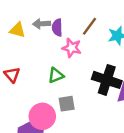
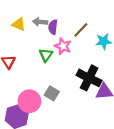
green triangle: (56, 75) -> (46, 55), moved, turned -40
gray square: (67, 104) -> (52, 93), turned 32

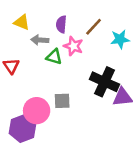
gray arrow: (40, 22) -> (40, 40), moved
green triangle: (46, 55) -> (54, 57), turned -48
gray square: (52, 93) -> (62, 101), turned -32

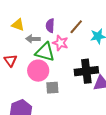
green triangle: (54, 57) -> (45, 52), size x1.5
black cross: (105, 82) -> (86, 71), turned -30
pink circle: (37, 111) -> (38, 71), moved

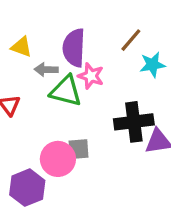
purple semicircle: (50, 26) -> (74, 48), size x1.6
brown line: (76, 27) -> (131, 40), moved
pink circle: (38, 71) -> (58, 159), moved

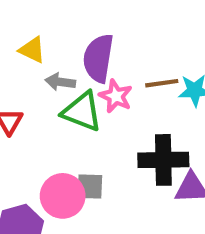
brown line: (131, 40) -> (162, 83), moved, turned 35

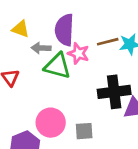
gray square: (90, 186) -> (84, 131), moved

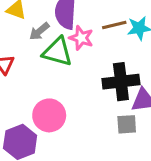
gray arrow: (41, 48) -> (39, 31), turned -42
gray square: (84, 131) -> (127, 124), moved

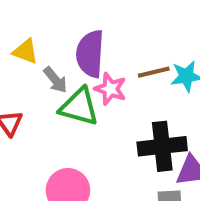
gray arrow: (39, 31) -> (55, 80), turned -90

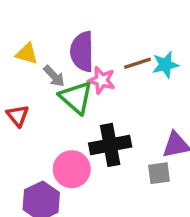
green triangle: (79, 107) -> (76, 97), turned 30
black cross: (162, 146) -> (110, 145), moved

